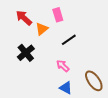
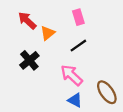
pink rectangle: (58, 15) -> (78, 17), moved
pink arrow: (63, 66) -> (72, 75), size x1.5

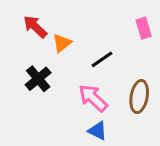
pink rectangle: (78, 17) -> (144, 28), moved
brown ellipse: (107, 92) -> (139, 97), moved, turned 45

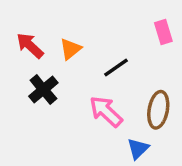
red arrow: (35, 27) -> (30, 46), moved
blue triangle: (98, 131) -> (138, 149), moved, turned 48

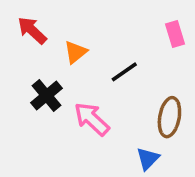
red arrow: (30, 46) -> (32, 30), moved
pink arrow: (106, 111) -> (92, 119), moved

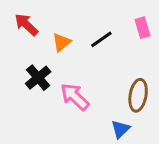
black line: (124, 72) -> (101, 39), moved

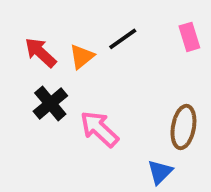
red arrow: (26, 25) -> (41, 53), moved
black line: (101, 39) -> (123, 39), moved

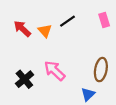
orange triangle: (82, 57) -> (45, 31), turned -32
black cross: (50, 104) -> (24, 79), moved

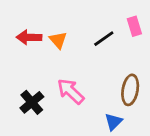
black line: (67, 21) -> (104, 39), moved
red arrow: (22, 29) -> (29, 37), turned -42

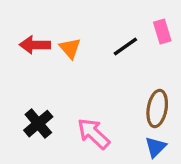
pink arrow: (71, 91) -> (94, 134), moved
blue triangle: (114, 122) -> (156, 147), moved

